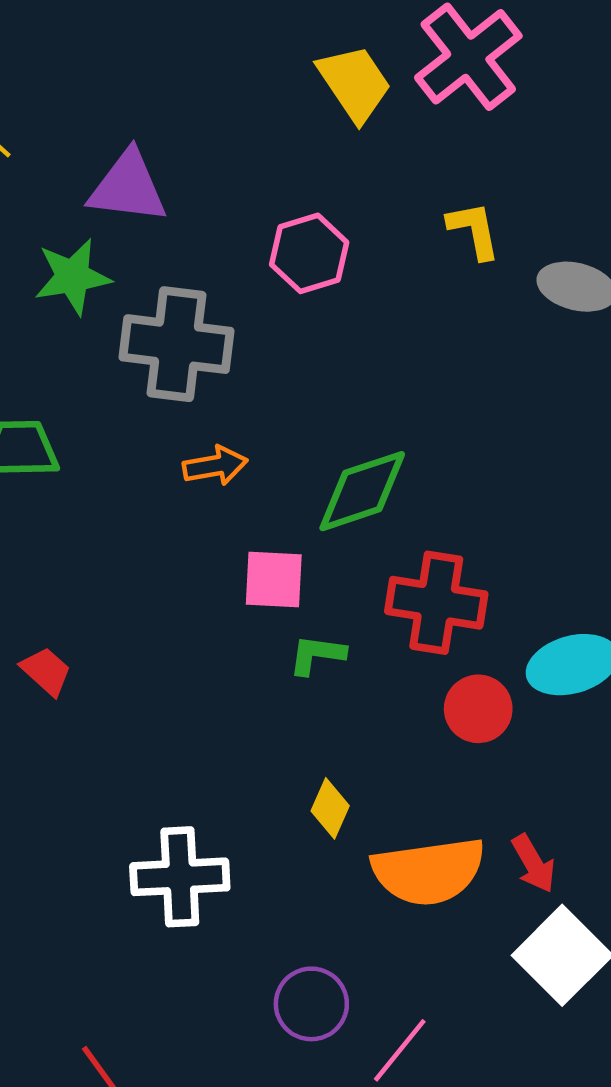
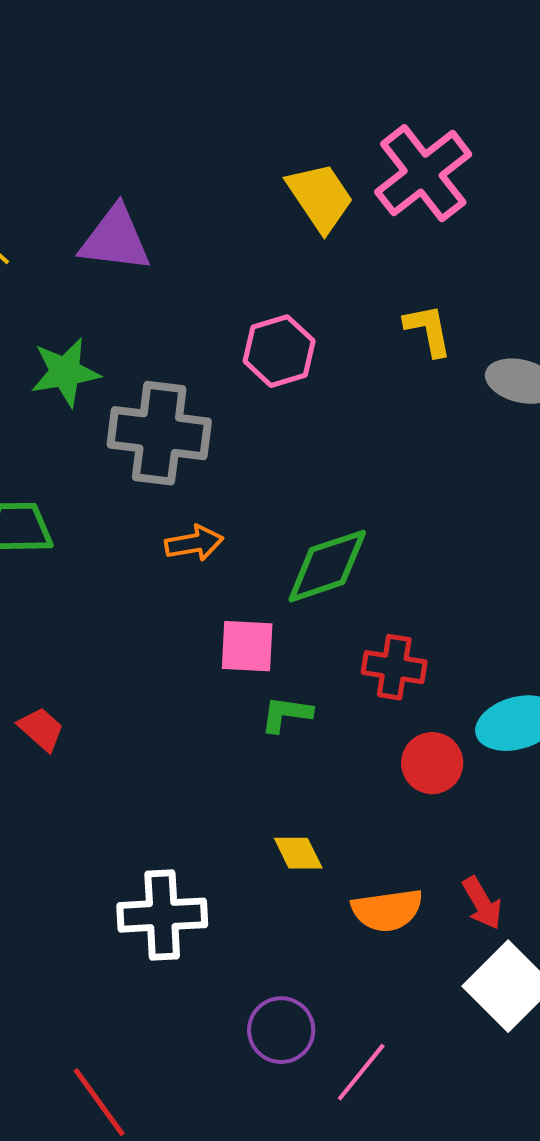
purple triangle: (128, 187) -> (115, 239), moved
red cross: (436, 603) -> (394, 667), size x0.7
yellow diamond: (330, 808) -> (298, 853), turned -50
orange semicircle: (428, 871) -> (387, 910), size x0.7

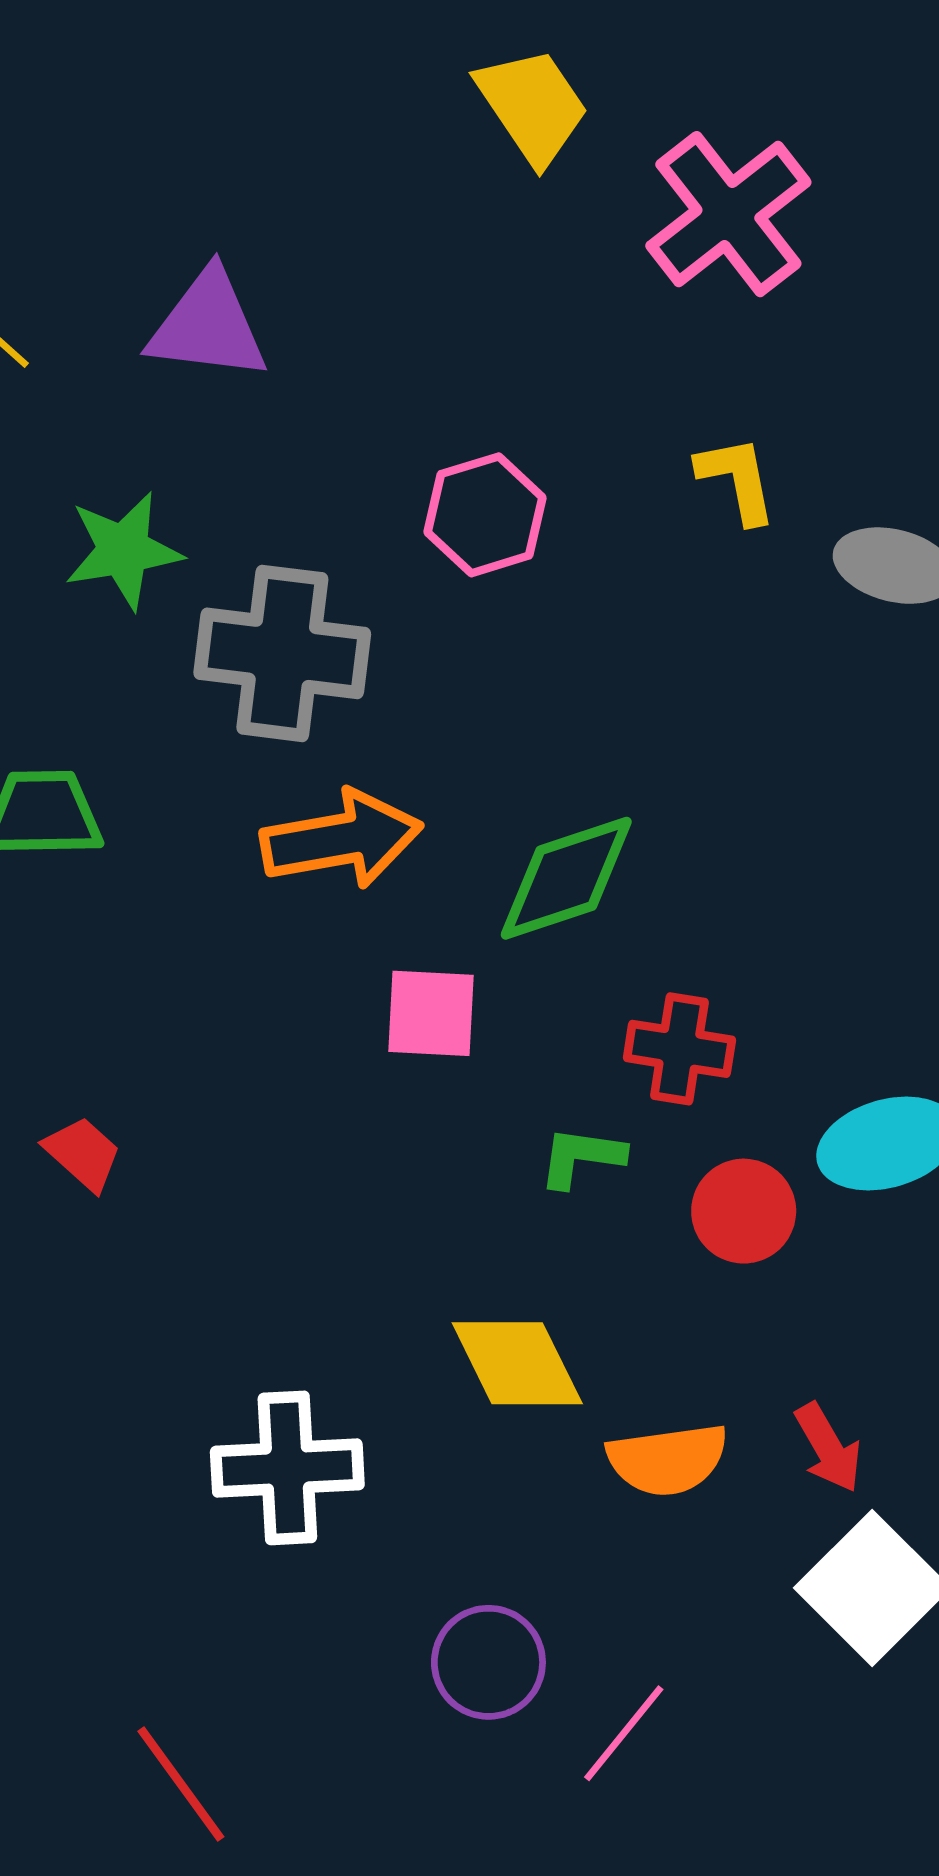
yellow trapezoid: (320, 197) -> (532, 106), moved
orange arrow: (194, 543) -> (341, 839), size x1.6
green L-shape: (286, 714) -> (581, 1157), moved
yellow diamond: (298, 853) -> (517, 1363), size x1.6

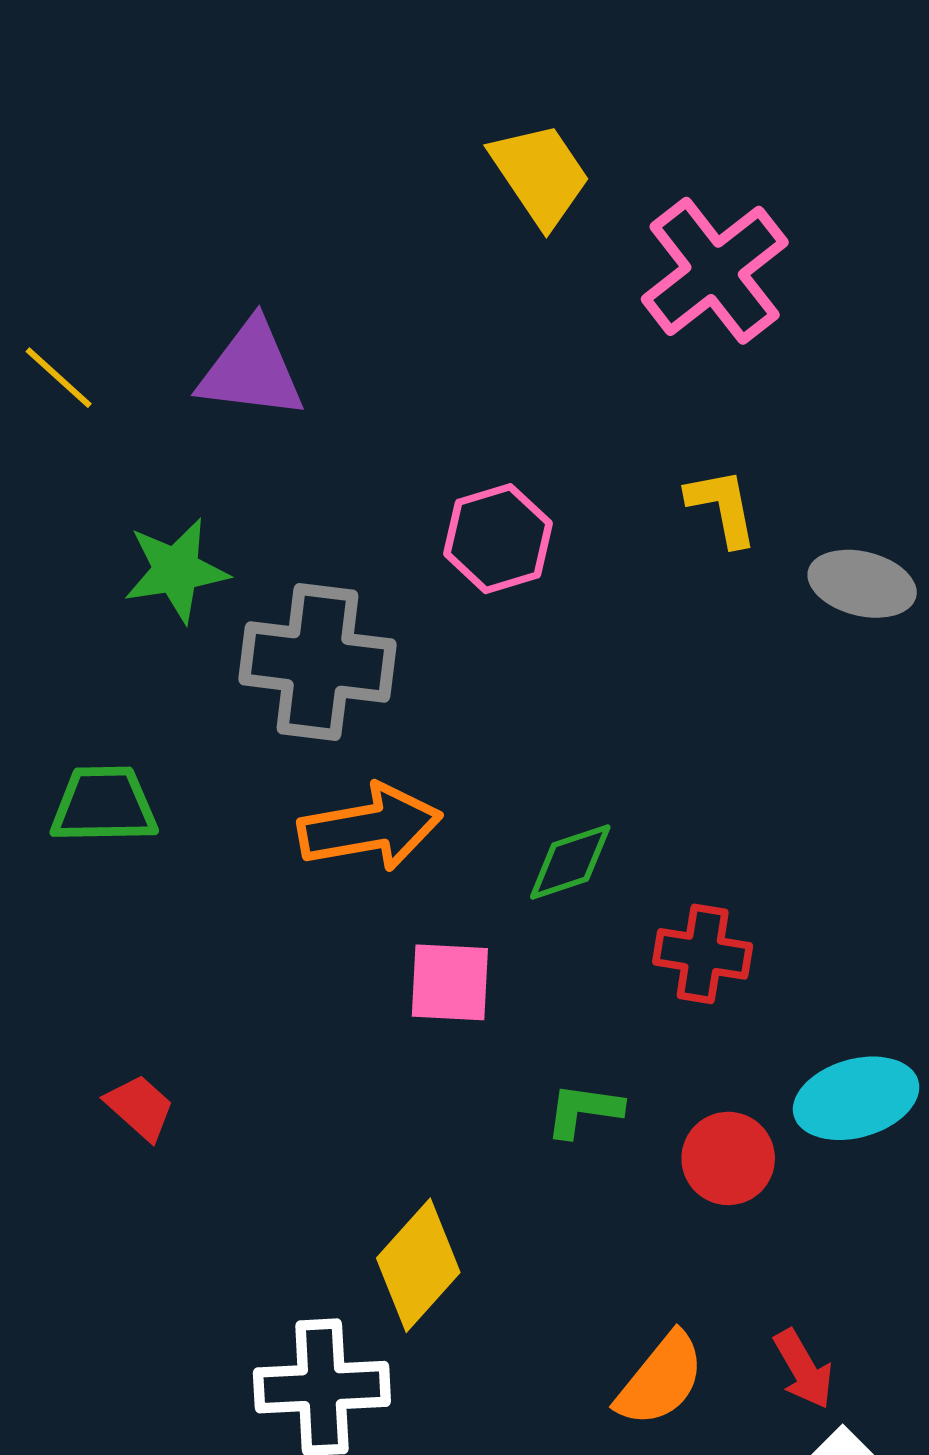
green diamond: (566, 878) -> (570, 862), size x0.7
red cross: (679, 1049) -> (703, 954), moved
yellow diamond: (517, 1363) -> (418, 1265), moved, turned 68
orange semicircle: (668, 1460) -> (660, 1380), turned -43

